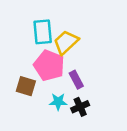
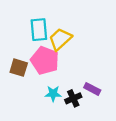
purple rectangle: (76, 80) -> (92, 89), moved, turned -35
brown square: (26, 86) -> (19, 68), moved

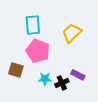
yellow trapezoid: (60, 39) -> (72, 33), moved
brown square: (19, 68) -> (16, 70), moved

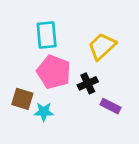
cyan star: (45, 79) -> (44, 112), moved
black cross: (62, 83) -> (88, 83), moved

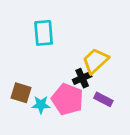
yellow trapezoid: (102, 46) -> (95, 61), moved
pink pentagon: (54, 72) -> (67, 99), moved

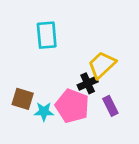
purple rectangle: (103, 99) -> (110, 106), turned 36

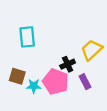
cyan rectangle: (47, 35) -> (27, 37), moved
yellow trapezoid: (102, 65) -> (92, 50), moved

